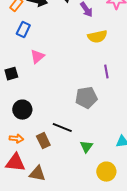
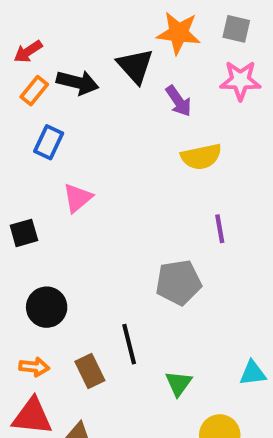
black line: (62, 128) -> (129, 344), turned 54

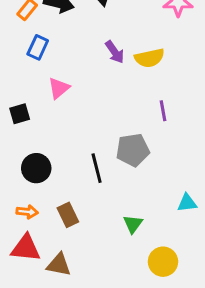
purple arrow: (179, 101) -> (115, 52), moved
black line: (129, 344) -> (97, 168), moved
cyan triangle: (253, 373) -> (187, 203), moved

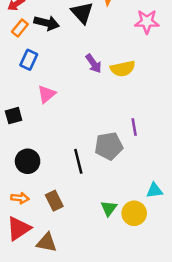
purple line: (163, 111) -> (134, 127), moved
red triangle: (26, 248) -> (19, 229), turned -40
yellow circle: (163, 262) -> (134, 213), moved

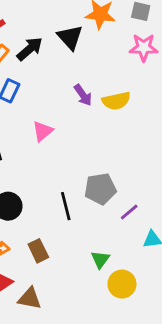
black arrow: (47, 23) -> (30, 49), turned -55
pink triangle: (47, 94) -> (43, 131), moved
purple line: (134, 127) -> (129, 212), moved, turned 60
yellow circle: (134, 213) -> (122, 284), moved

